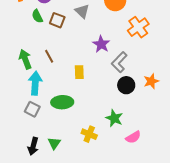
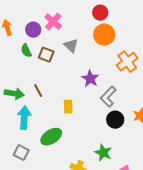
green arrow: (25, 59) -> (14, 94), turned 120
green ellipse: (62, 102) -> (51, 137), turned -30
gray square: (32, 109) -> (21, 153), moved

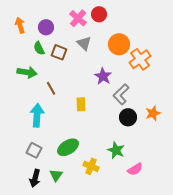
red circle: (100, 13) -> (99, 14), moved
pink cross: (53, 22) -> (78, 18), moved
orange circle: (104, 35) -> (119, 44), moved
green arrow: (14, 94) -> (27, 72), moved
green ellipse: (51, 137) -> (68, 147), moved

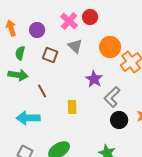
green semicircle: (39, 48) -> (20, 53), moved, turned 40
cyan arrow: (37, 115) -> (28, 118), turned -95

